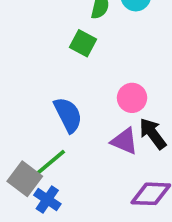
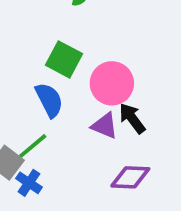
green square: (83, 43) -> (64, 59), moved, size x1.4
pink circle: (132, 98) -> (112, 83), size x1.5

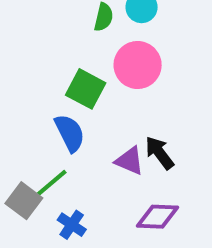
pink circle: (112, 83) -> (138, 65), moved
blue cross: (29, 183) -> (72, 225), moved

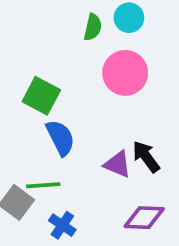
green square: (86, 89) -> (41, 96), moved
green line: (52, 183) -> (43, 185), turned 36

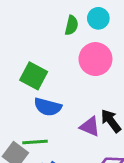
blue semicircle: (60, 138) -> (48, 107), turned 132

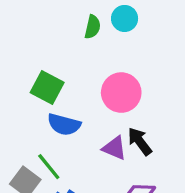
pink circle: (95, 59) -> (121, 93), moved
green line: (35, 142) -> (49, 167), turned 55

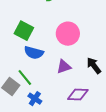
black arrow: (140, 141) -> (94, 66), moved
purple triangle: (114, 148) -> (64, 67), turned -42

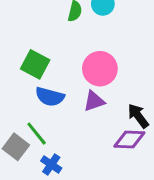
purple triangle: (64, 67) -> (94, 101), moved
purple diamond: (78, 95) -> (129, 139), moved

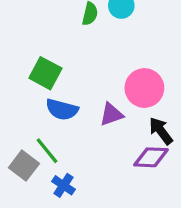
pink circle: (100, 69) -> (144, 88), moved

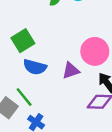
green square: (45, 73) -> (23, 41), turned 30

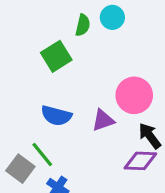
green square: (23, 41) -> (56, 56), moved

